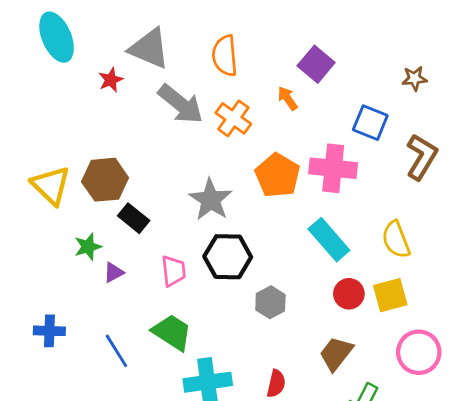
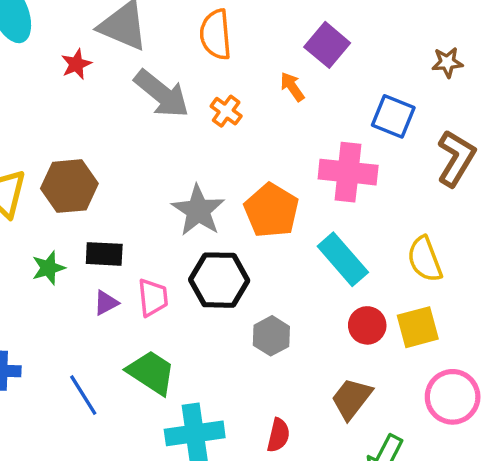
orange cross: (233, 118) -> (226, 111), size x0.7
orange pentagon: (278, 175) -> (271, 210), moved
black rectangle: (134, 218) -> (104, 254), moved, turned -36
purple triangle: (114, 272) -> (106, 303), moved

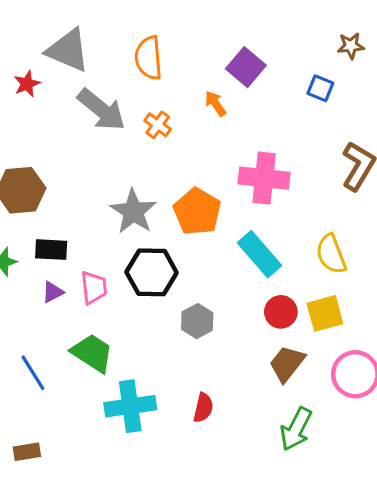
brown star: (447, 62) -> (351, 46), moved
blue square: (393, 116) -> (320, 88), moved, size x0.7
brown trapezoid: (352, 399) -> (287, 364), moved

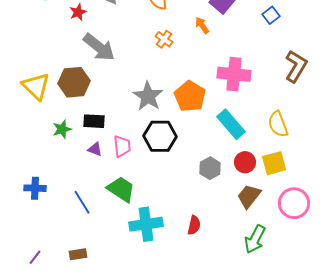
blue square: (320, 88) -> (271, 15), turned 30
gray arrow: (101, 110) -> (99, 47), moved
purple triangle: (53, 292) -> (95, 149), turned 49
gray hexagon: (197, 321) -> (210, 168), moved

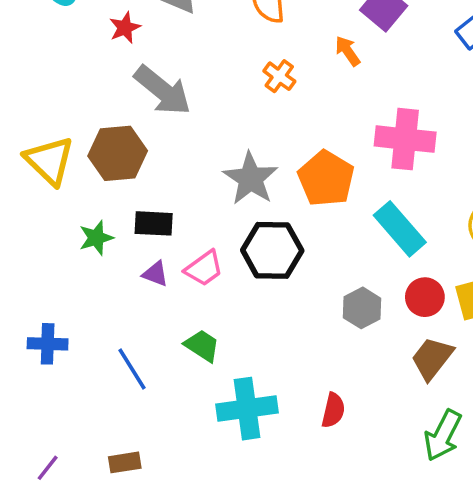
pink trapezoid: (122, 146) -> (204, 268), turned 60
green trapezoid: (121, 189) -> (202, 346), size x0.7

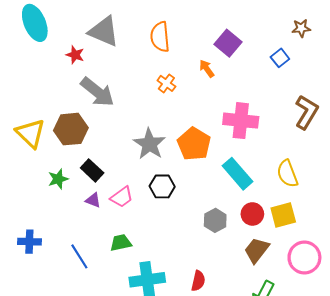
red star: (125, 28) -> (75, 55), turned -30
black rectangle: (154, 223) -> (92, 170), turned 40
black hexagon: (272, 250) -> (162, 186), size x0.7
green trapezoid: (202, 346) -> (121, 243), turned -45

